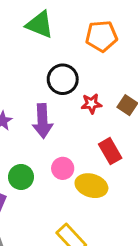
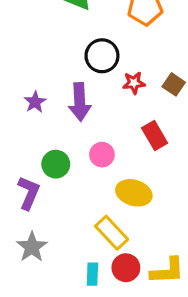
yellow ellipse: (91, 186) -> (134, 193), moved

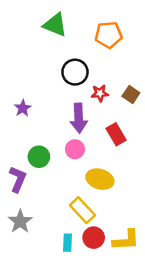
purple arrow: (80, 102) -> (79, 118), moved

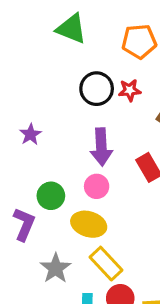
red star: (100, 93) -> (130, 90), moved
yellow ellipse: (100, 179) -> (89, 224), moved
gray star: (20, 221) -> (56, 268), moved

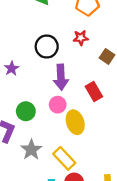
black circle: (97, 89) -> (47, 47), moved
yellow ellipse: (89, 224) -> (75, 122), moved, turned 55
gray star: (56, 268) -> (31, 150), moved

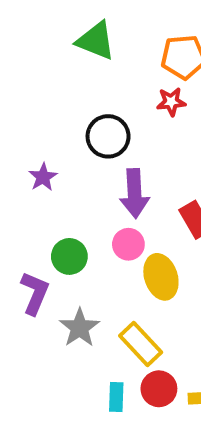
red star: (81, 38) -> (171, 102), moved

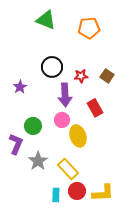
red star: (171, 102) -> (81, 76), moved

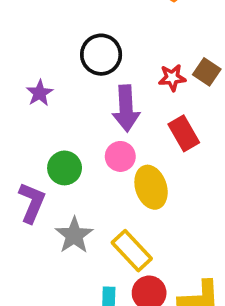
red star: (81, 76) -> (172, 78), moved

